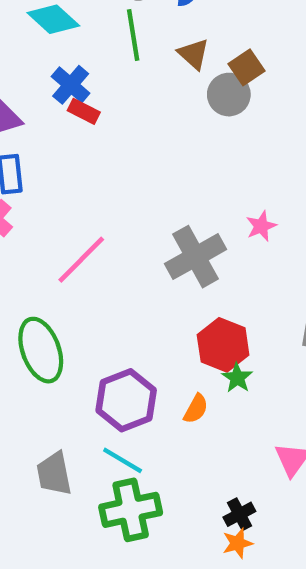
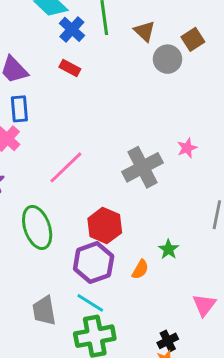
brown square: (246, 67) -> (193, 39), moved
blue cross: (71, 85) -> (72, 29), moved
red hexagon: (223, 345) -> (105, 226), moved

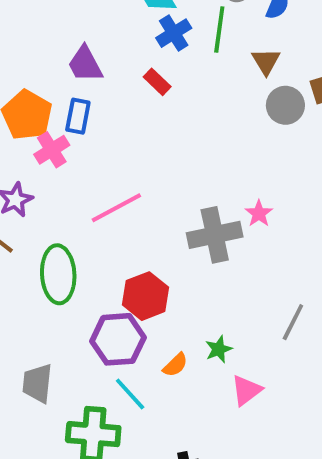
pink star: (187, 148) -> (259, 213), moved, turned -30
cyan line: (90, 303) -> (130, 394), moved
pink triangle: (204, 305) -> (246, 390), moved

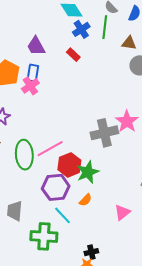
brown triangle: (266, 61) -> (129, 43), turned -49
pink cross: (52, 150) -> (30, 86), moved
pink line: (116, 208) -> (50, 149), moved
pink star: (259, 213) -> (127, 121), size x1.6
green star: (219, 349) -> (88, 172), moved, size x1.6

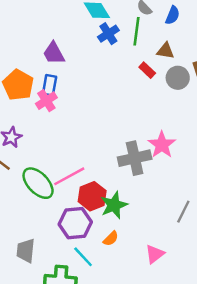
red rectangle: (73, 55) -> (147, 70), moved
green ellipse: (24, 155) -> (38, 183), turned -40

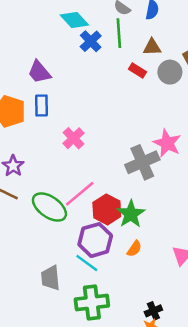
pink cross: (46, 101) -> (74, 138), moved
cyan line: (83, 257) -> (87, 263), moved

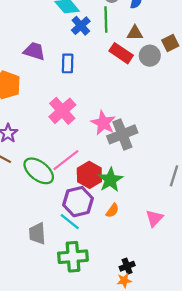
red rectangle: (137, 71) -> (121, 53), size x1.5
purple trapezoid: (39, 72) -> (34, 51), turned 145
blue rectangle: (41, 106) -> (68, 63), moved
pink cross: (74, 138) -> (62, 111), size x1.4
pink star: (167, 143) -> (103, 123), moved

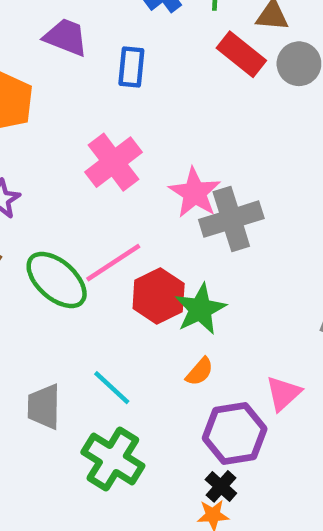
purple hexagon: (78, 202) -> (235, 433), moved
green cross: (73, 257) -> (113, 459), turned 32
black cross: (127, 266) -> (221, 486), turned -32

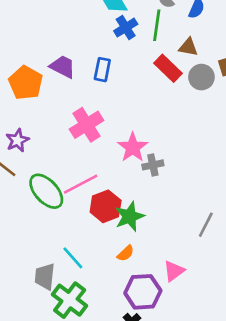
purple trapezoid: (66, 37) -> (63, 67), moved
gray cross: (231, 219) -> (153, 165), size x0.6
gray trapezoid: (44, 407) -> (45, 277), moved

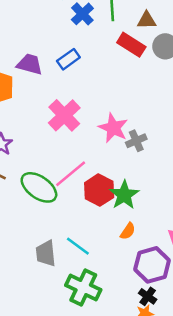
blue rectangle: (102, 70) -> (68, 59), turned 55
gray trapezoid: (45, 277) -> (46, 253), moved

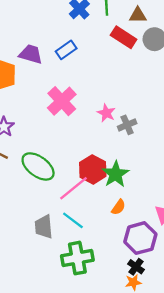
pink star: (113, 128) -> (106, 113), size x0.7
pink line: (71, 174) -> (74, 188), moved
green cross: (83, 287) -> (77, 258), turned -36

